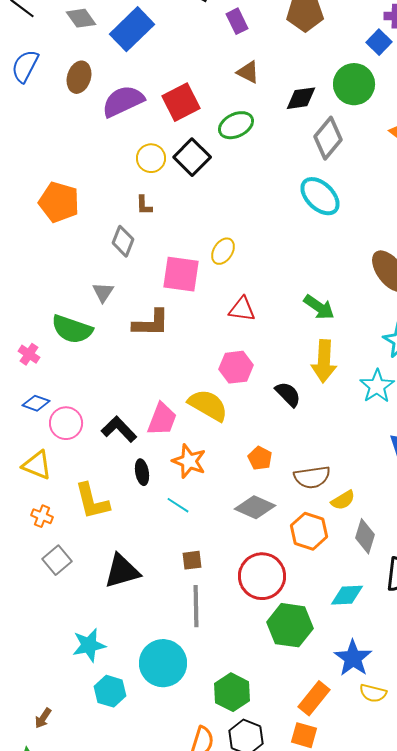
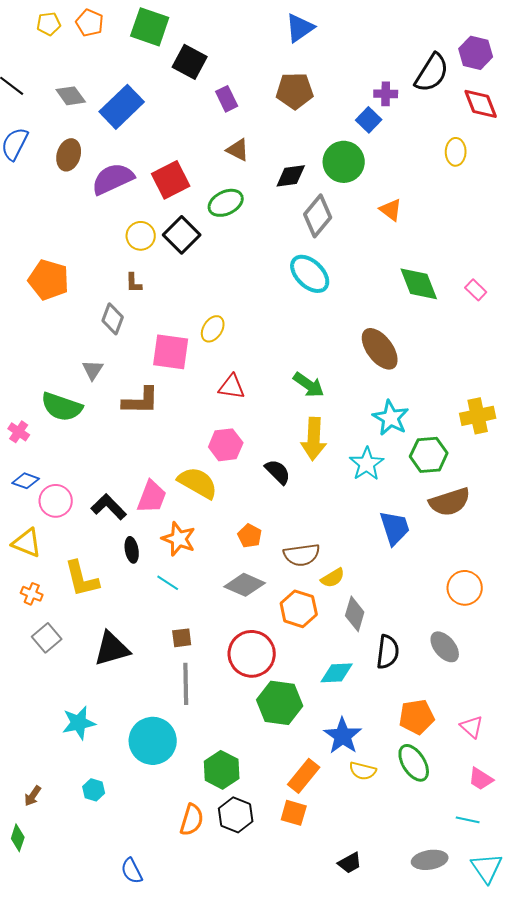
cyan hexagon: (110, 691) -> (94, 790), moved, size x0.7

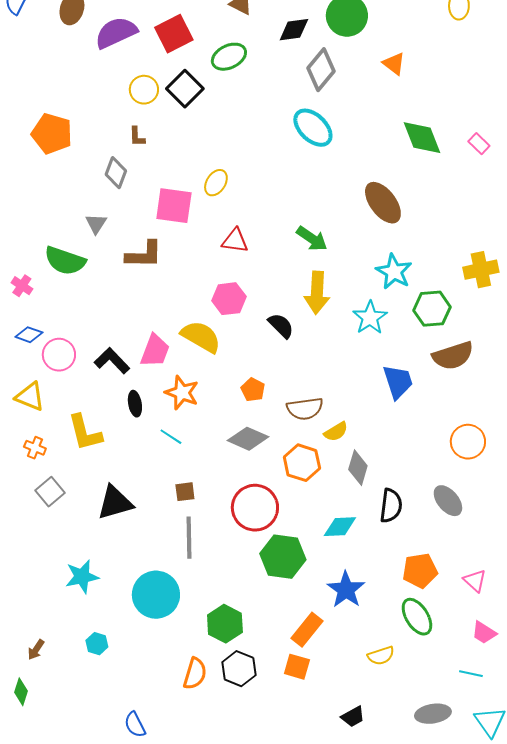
yellow semicircle: (363, 771) -> (381, 656), moved, turned -32

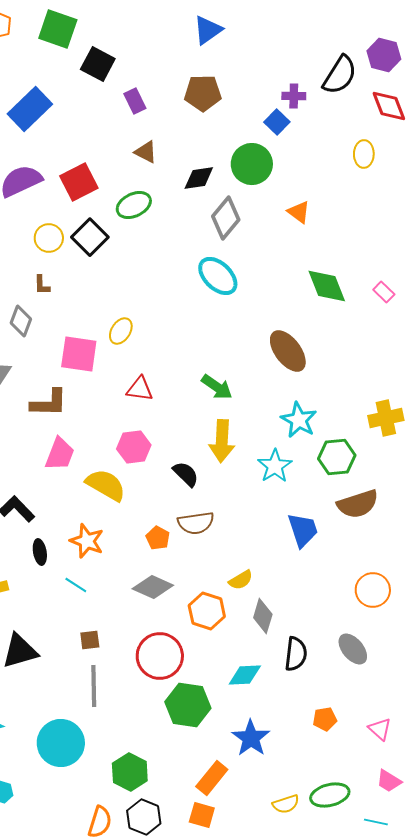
pink trapezoid: (155, 351) -> (60, 454), moved
brown semicircle: (305, 409) -> (196, 523), moved
orange pentagon: (420, 571) -> (325, 719), size x0.7
green ellipse: (417, 617) -> (330, 795), moved, turned -72

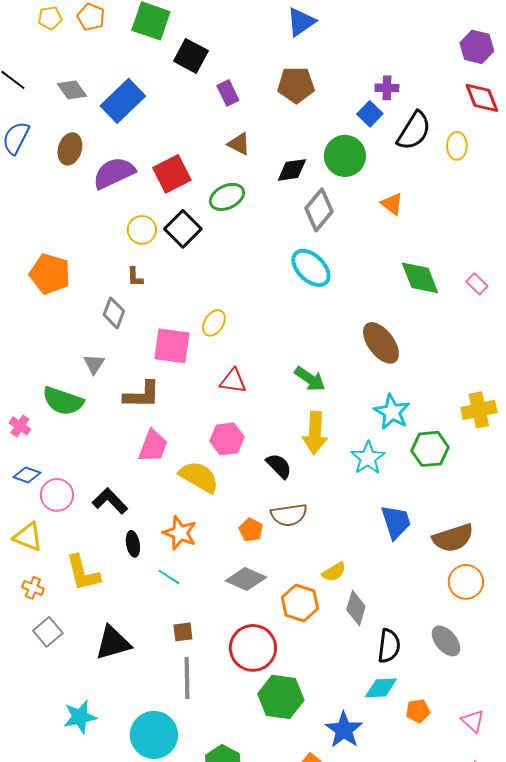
black semicircle: (340, 75) -> (414, 131), moved
brown semicircle: (358, 504) -> (453, 538), moved
cyan diamond: (245, 675) -> (381, 688), moved

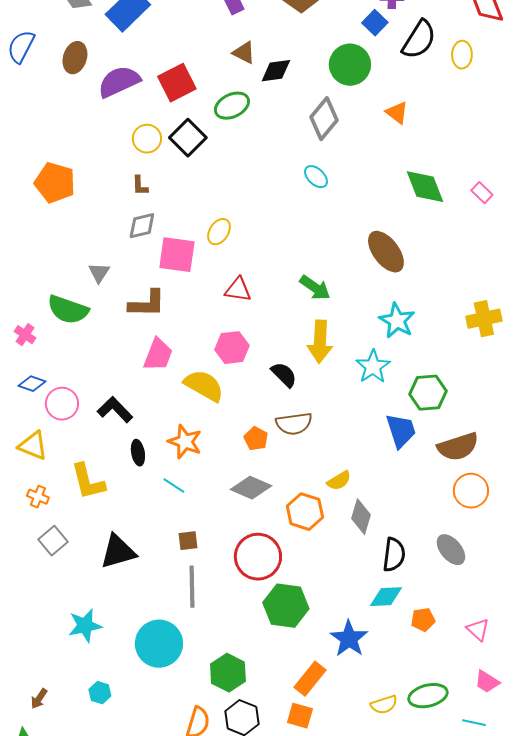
black diamond: (292, 170) -> (276, 71), moved
cyan ellipse: (311, 268) -> (316, 177), size x0.6
gray diamond: (114, 313) -> (142, 226), moved, turned 56
green hexagon: (430, 449) -> (428, 393), moved

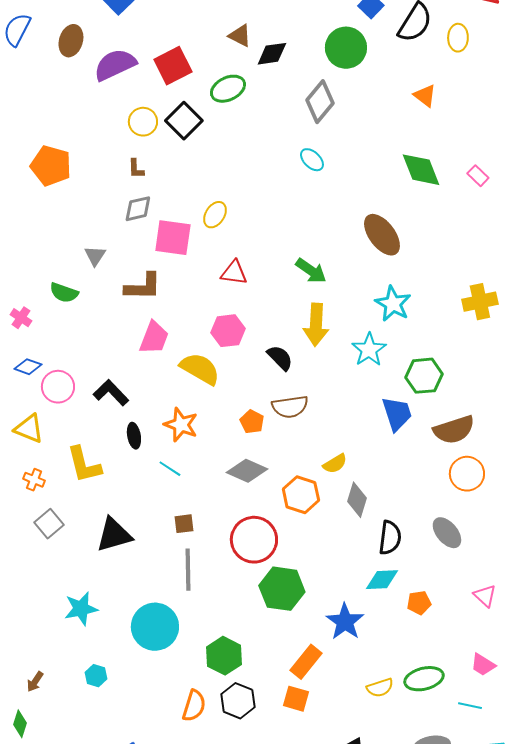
orange triangle: (397, 113) -> (425, 96), moved
green semicircle: (68, 310) -> (64, 293), size x0.7
pink triangle: (478, 630) -> (485, 596), moved

